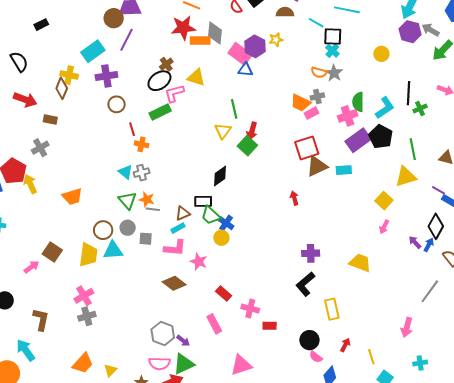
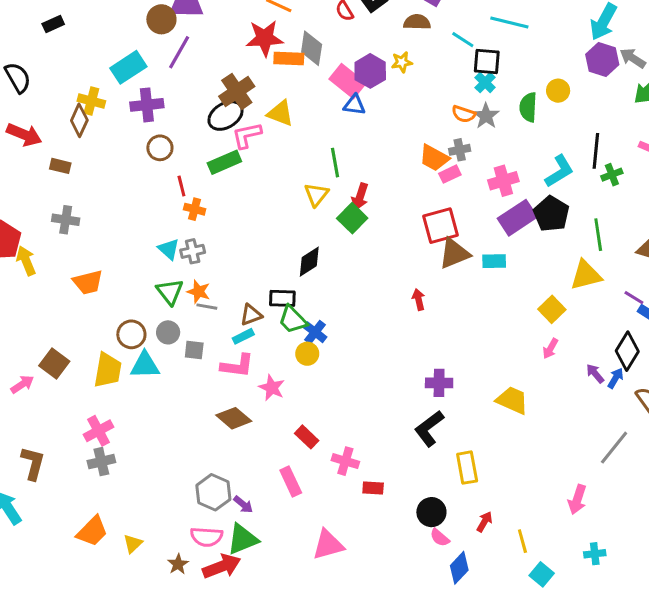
brown cross: (166, 64) -> (237, 91), size x1.6
green semicircle: (358, 102) -> (528, 107), moved
gray cross: (40, 148) -> (66, 220), moved, turned 36

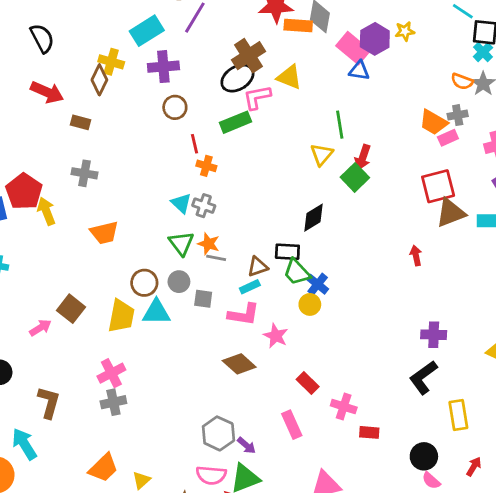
gray cross: (193, 251) -> (204, 206), turned 30

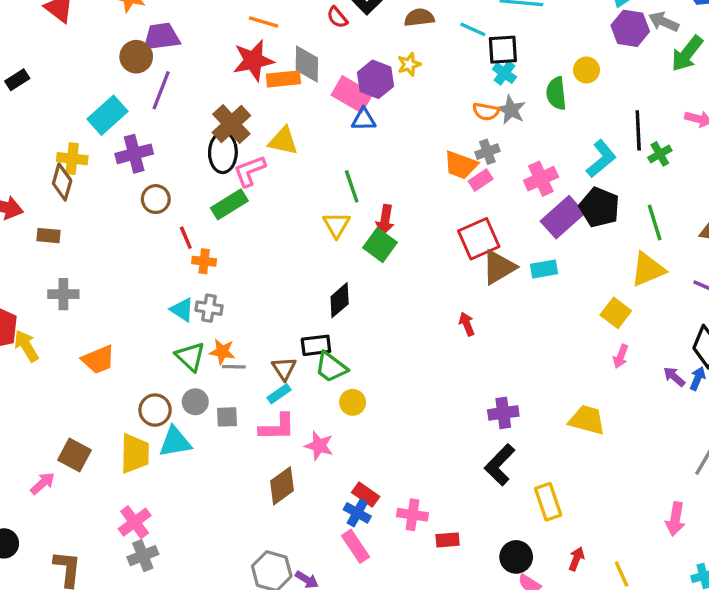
black ellipse: (237, 78) -> (223, 152), turned -48
brown triangle: (258, 267) -> (284, 369), turned -35
blue cross: (318, 284) -> (357, 513), moved
brown diamond: (239, 364) -> (282, 486), turned -68

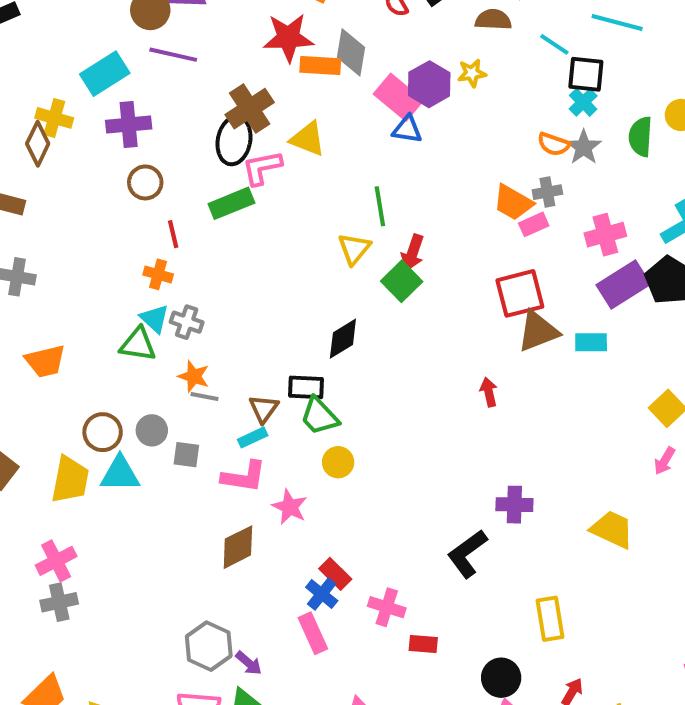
purple line: (161, 90) -> (173, 55), turned 72
orange cross: (204, 261) -> (158, 274), moved
green triangle: (190, 357) -> (138, 344), moved, turned -44
black L-shape: (500, 465) -> (467, 554), moved

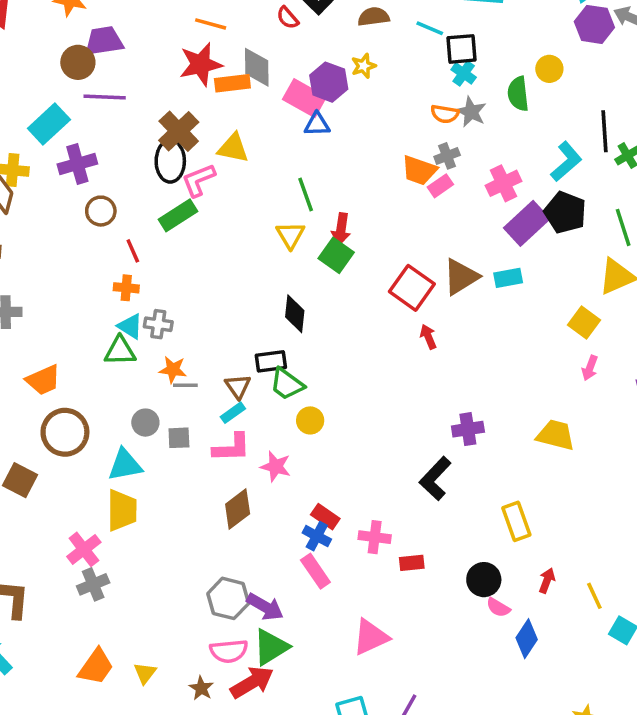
red square: (520, 293) -> (412, 288), moved, turned -30
black diamond: (343, 339) -> (295, 314), turned -42
brown circle: (103, 432) -> (65, 432), moved, size x1.4
yellow trapezoid: (70, 480) -> (122, 510), moved
purple arrow: (249, 663) -> (265, 607), size x1.5

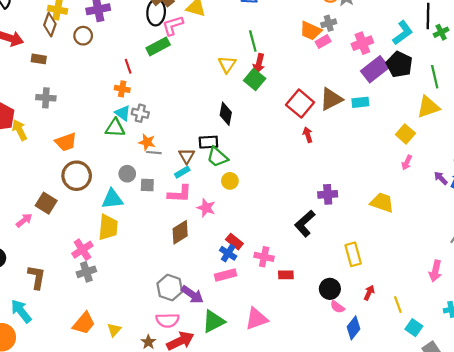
green line: (306, 194) -> (253, 41), moved
brown circle: (101, 211) -> (83, 36), moved
pink rectangle: (315, 571) -> (225, 275), turned -75
green triangle: (271, 647) -> (213, 321), moved

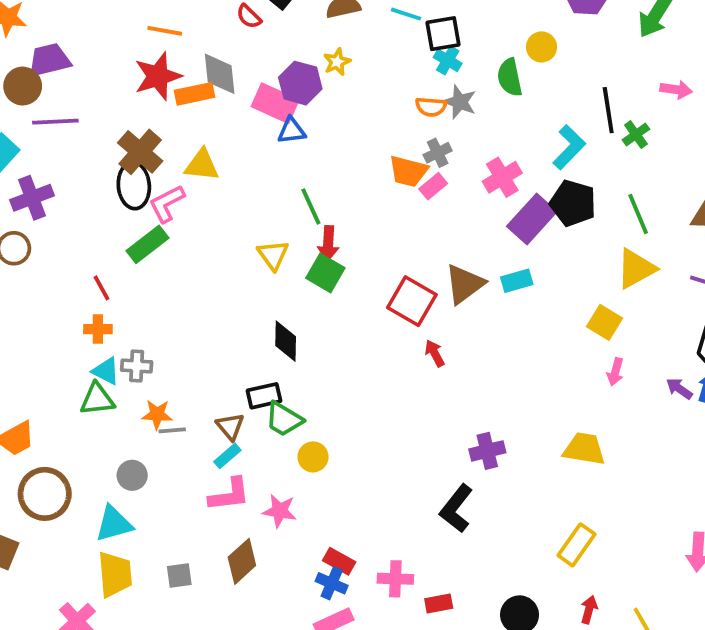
gray square: (147, 185) -> (179, 575), moved
yellow rectangle: (353, 254) -> (577, 545), moved, turned 60

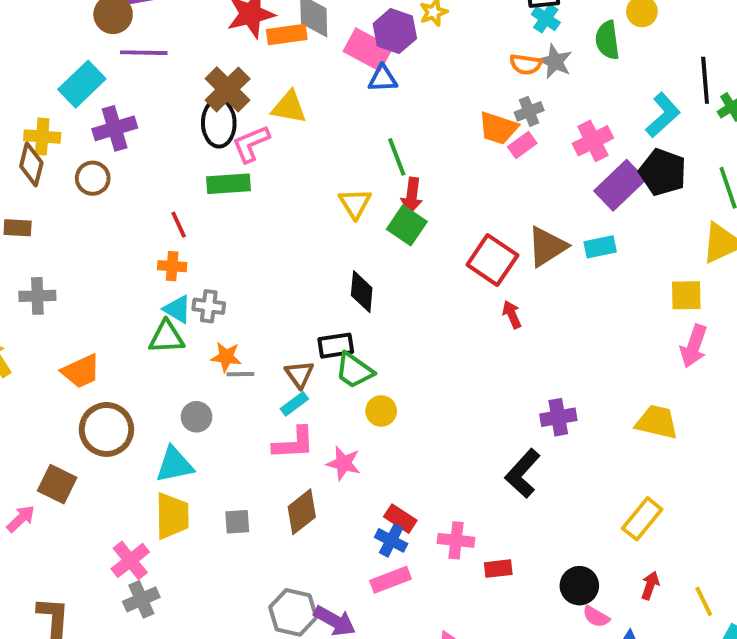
green rectangle: (148, 244) -> (229, 184), turned 30
yellow square: (604, 322) -> (686, 295), turned -36
pink arrow: (615, 372) -> (694, 346), size x1.5

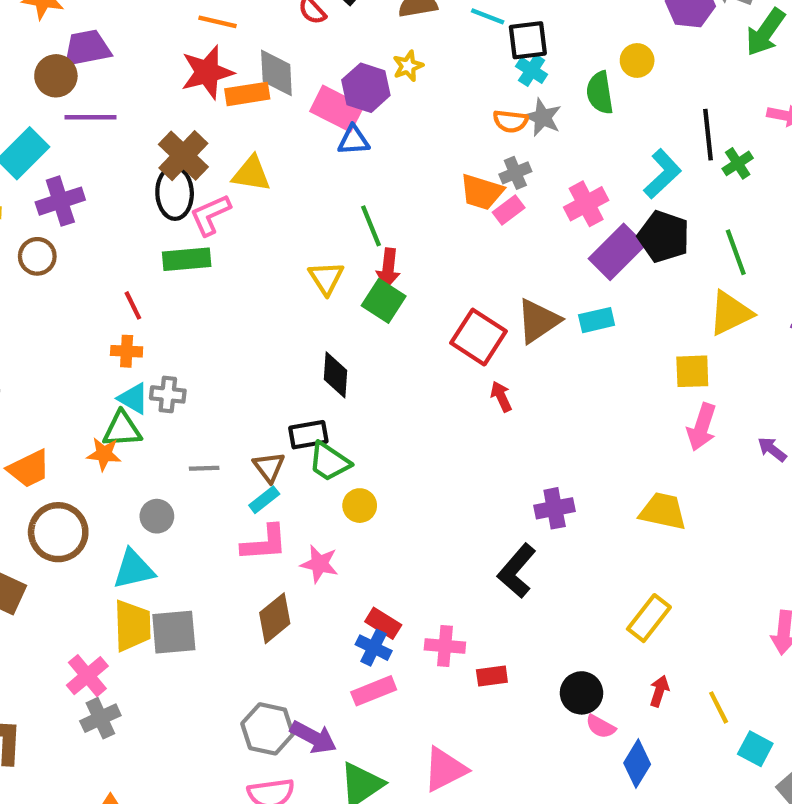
orange star: (226, 357) -> (104, 454), moved
gray square: (237, 522) -> (174, 632), moved, size x1.6

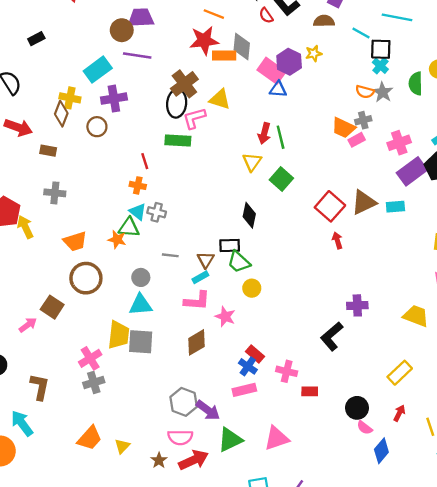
red arrow: (388, 268) -> (264, 133), moved
cyan triangle: (134, 569) -> (141, 305), moved

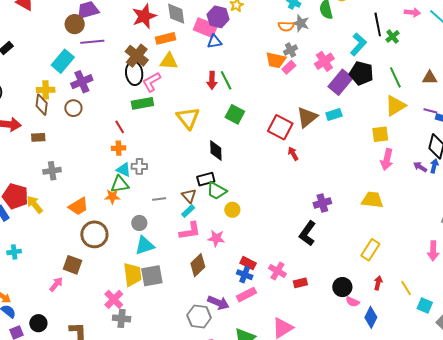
orange rectangle: (224, 56) -> (166, 38), moved
yellow triangle: (252, 162) -> (188, 118), moved, size x1.4
pink cross: (287, 371) -> (277, 271), turned 30
gray cross: (94, 383) -> (122, 318), turned 36
purple arrow: (208, 410) -> (218, 303), moved

